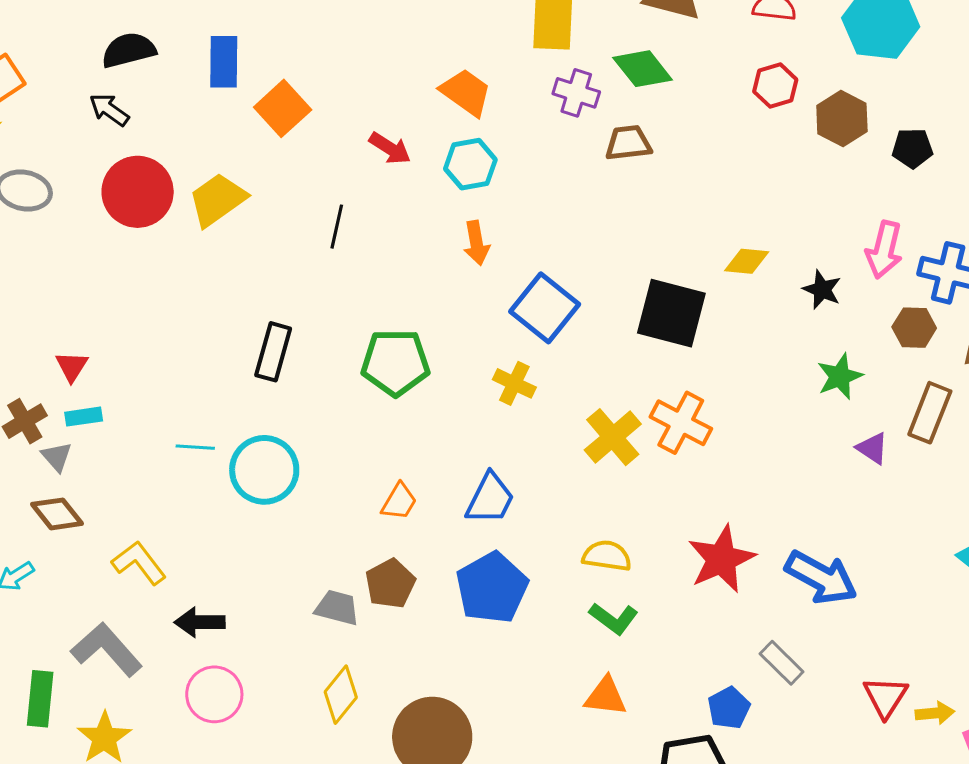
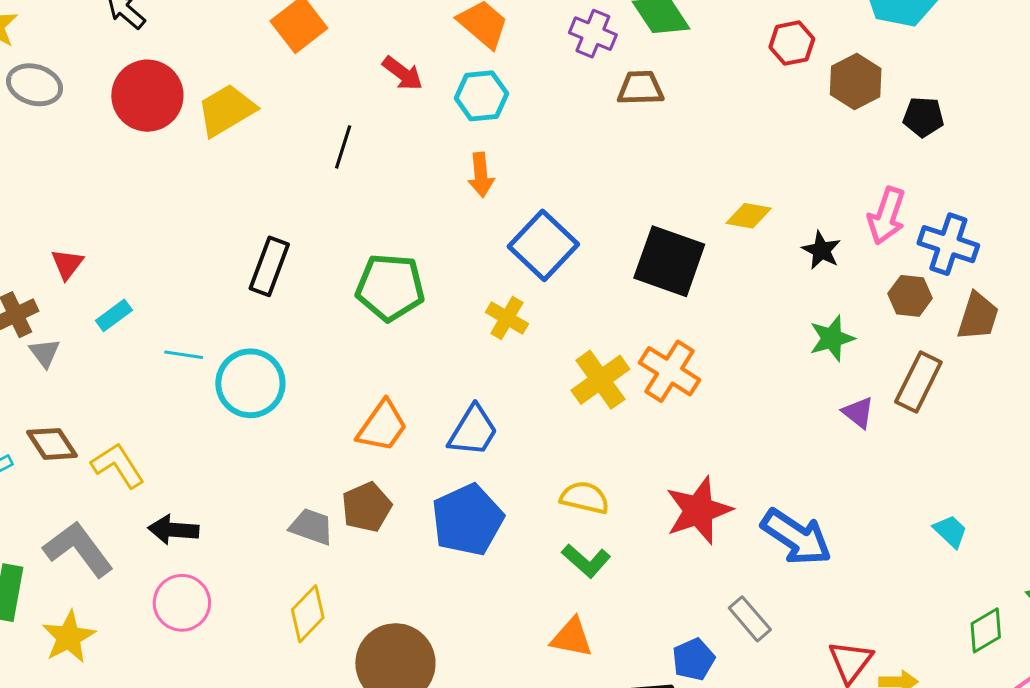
cyan rectangle: (84, 417) -> (114, 315), moved, turned -33
orange trapezoid: (399, 502) -> (382, 426), size x1.4
brown diamond: (57, 514) -> (52, 444), moved

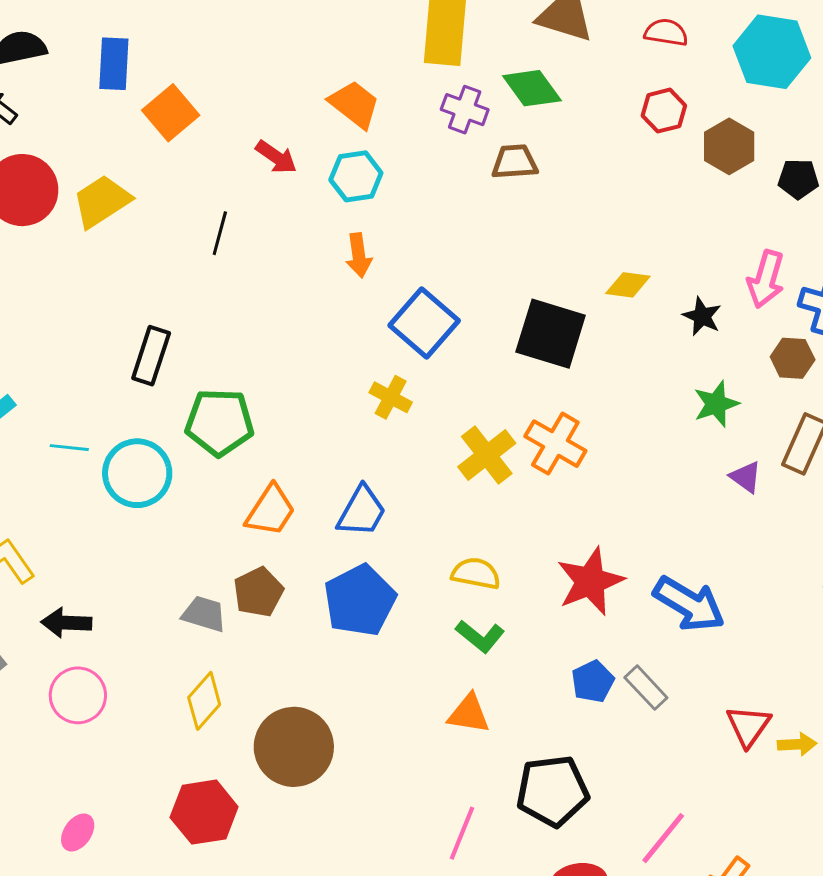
green pentagon: (390, 287) -> (219, 422), moved
blue pentagon: (694, 659) -> (593, 681), moved

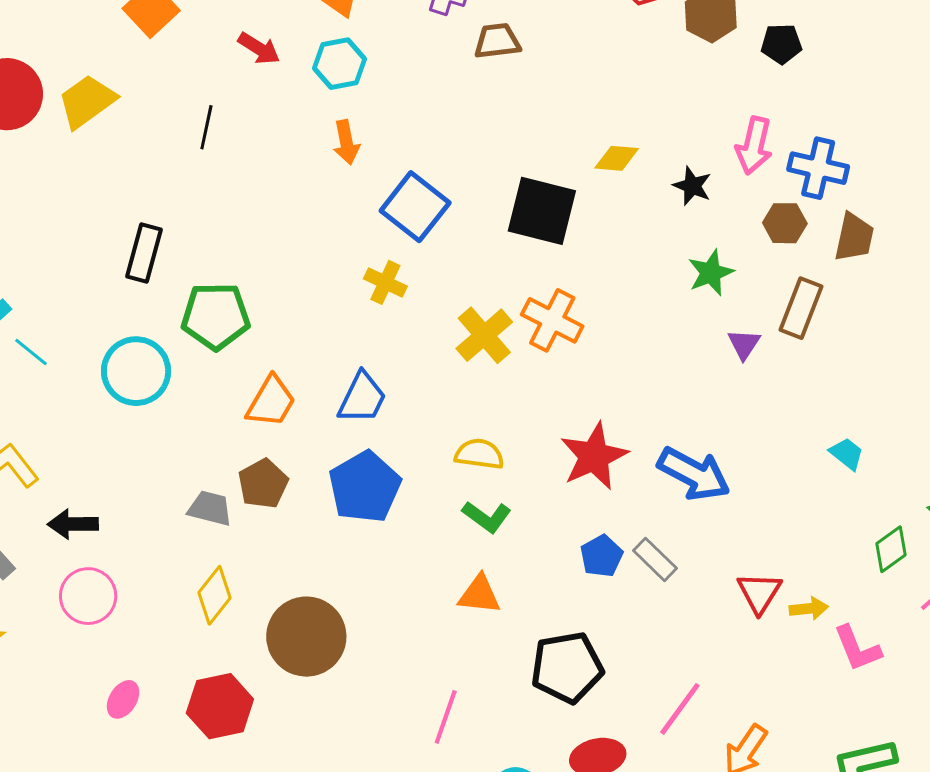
cyan line: (69, 448) -> (31, 352), moved, turned 36
purple triangle: (746, 477) -> (744, 344), turned 30
pink ellipse: (78, 832) -> (123, 699), moved
pink line: (462, 833) -> (446, 717), moved

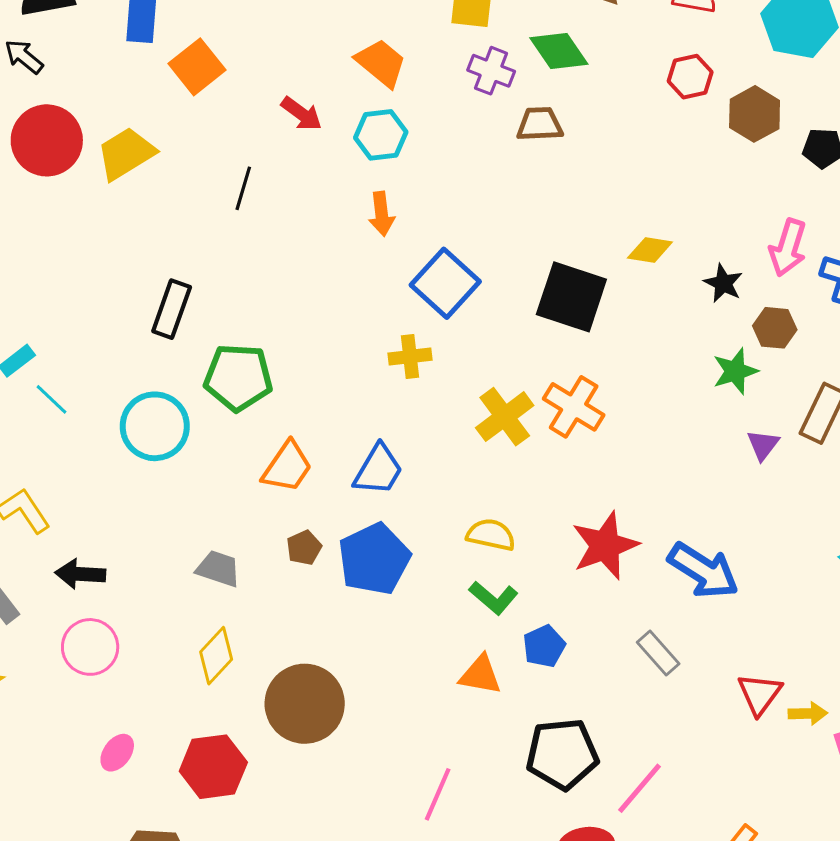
brown hexagon: (785, 223) -> (775, 328), moved
yellow cross: (385, 282) -> (410, 357), turned -36
brown pentagon: (263, 484) -> (304, 548), moved, size x0.7
blue pentagon: (602, 556) -> (544, 646), moved
pink line: (680, 709) -> (640, 788), moved

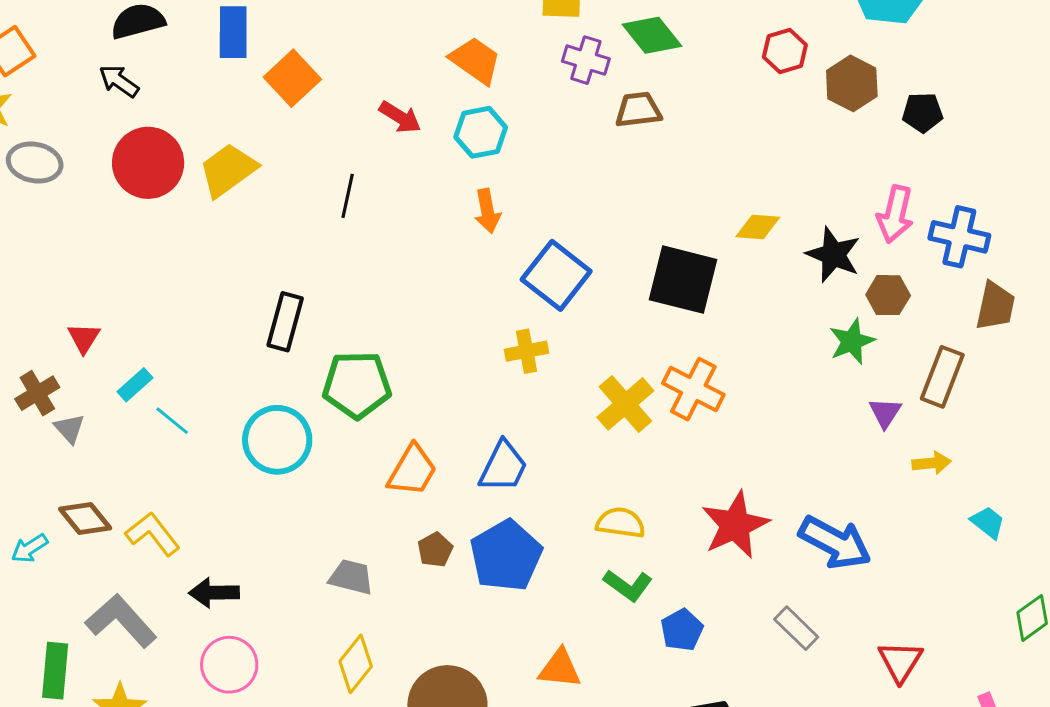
black star: (723, 283) -> (833, 255), size x1.4
orange triangle: (480, 675) -> (560, 669), moved
yellow arrow: (808, 713) -> (932, 463), moved

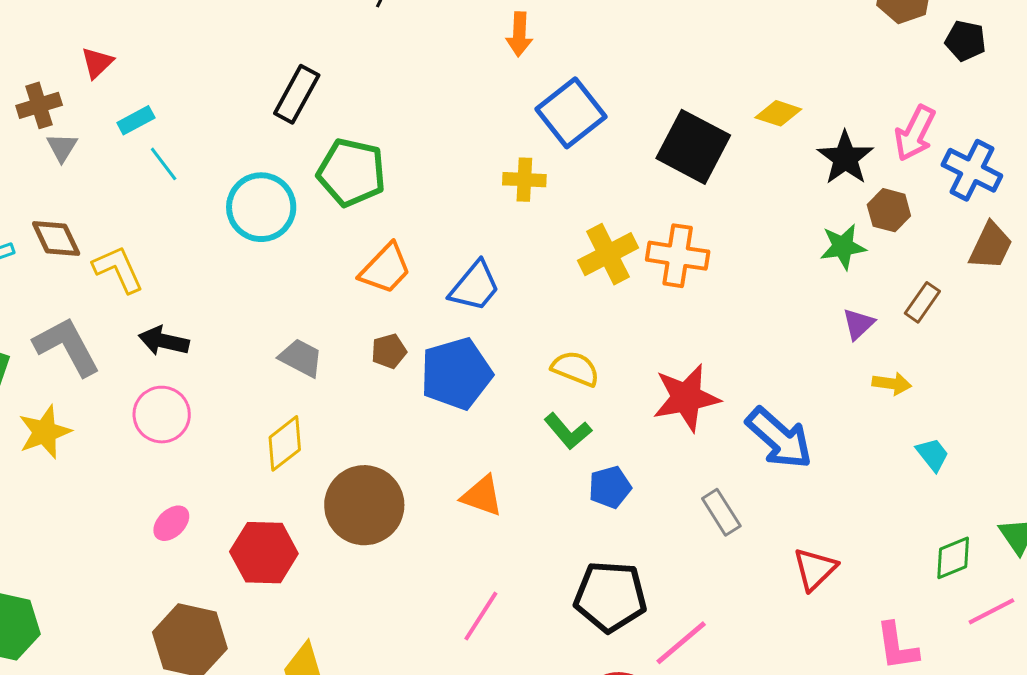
brown rectangle: (942, 377) -> (922, 302), size x0.7
orange cross: (693, 389) -> (678, 256), turned -32

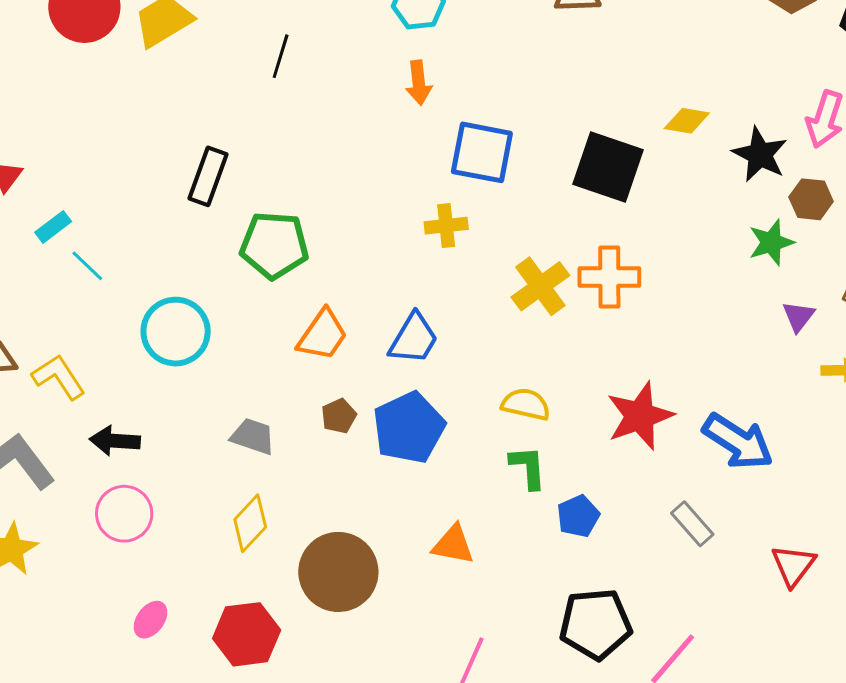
blue square: (571, 113) -> (482, 152), turned -32
cyan circle: (261, 207) -> (176, 332), moved
green L-shape: (568, 431) -> (528, 467), turned -135

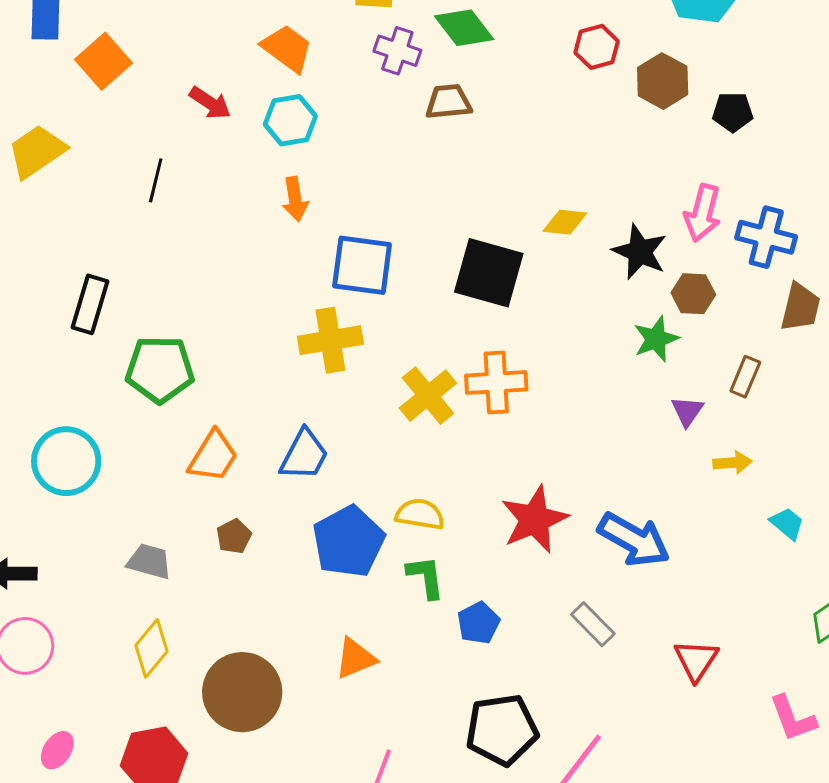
yellow cross: (446, 226) -> (330, 340), size x1.5
blue pentagon: (409, 428) -> (348, 542), moved
orange triangle: (453, 545) -> (355, 658), turned -30

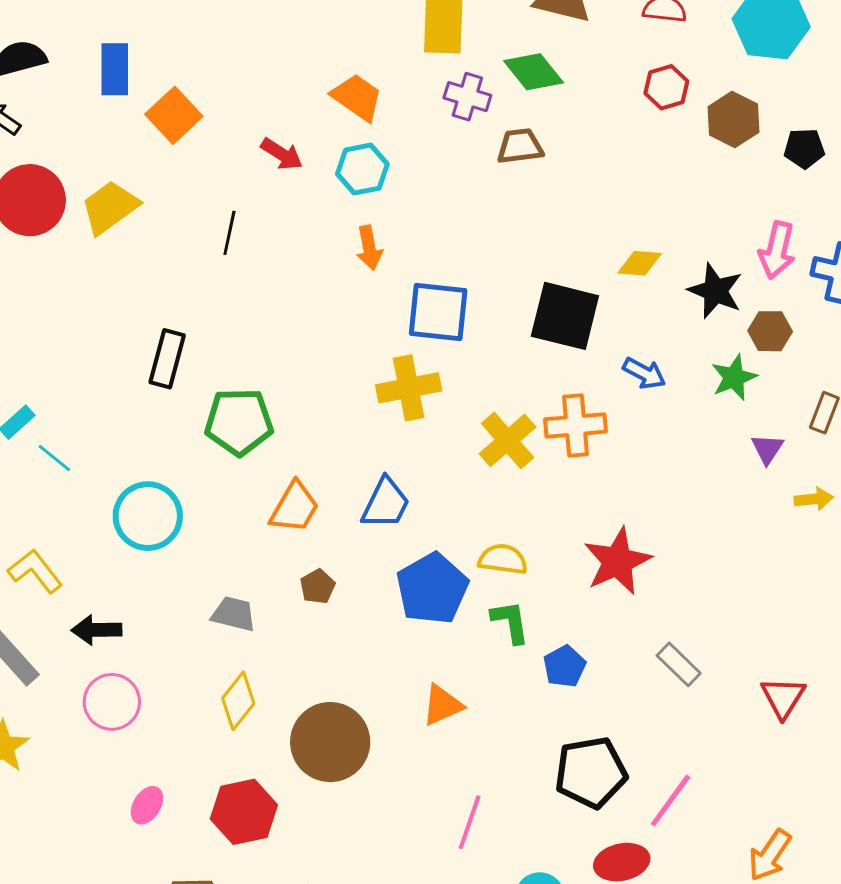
blue arrow: (634, 540) -> (644, 373), moved, size x0.6

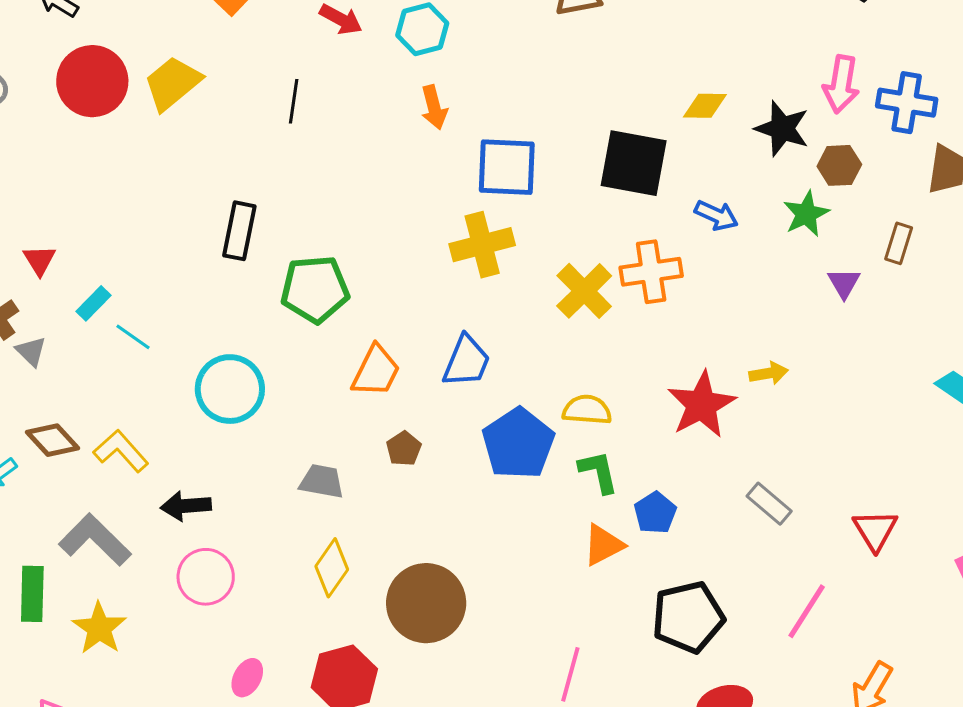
yellow arrow: (814, 499) -> (769, 373), moved
orange triangle: (442, 705) -> (603, 545), moved
pink line: (671, 801) -> (807, 611), moved

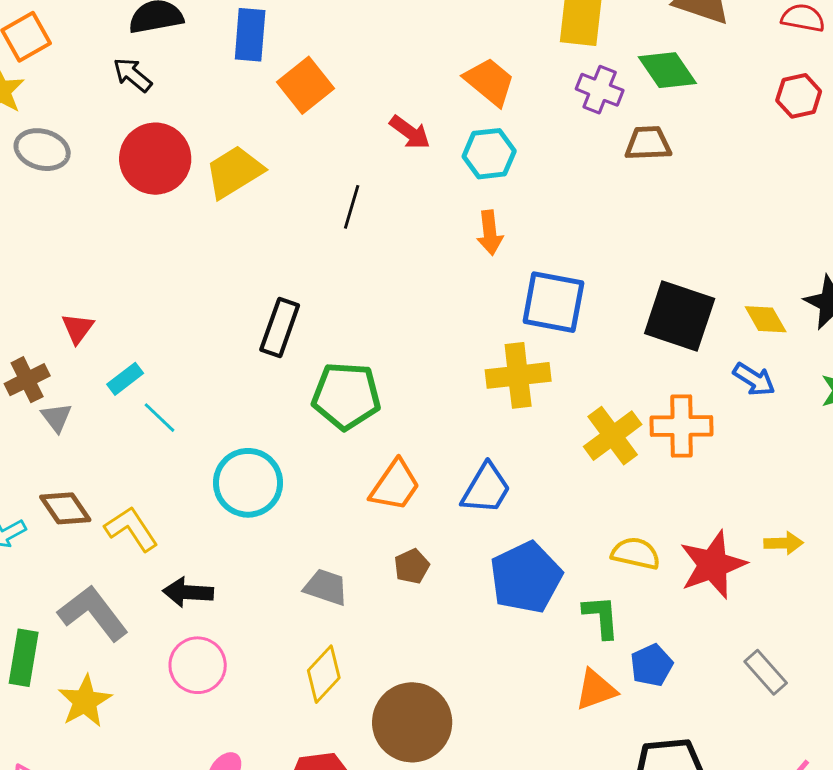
yellow diamond: (705, 106) -> (766, 319), moved, turned 51
yellow semicircle: (587, 410) -> (636, 553), moved

